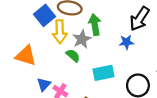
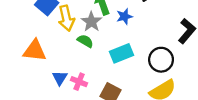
blue star: (126, 42) -> (124, 16), moved

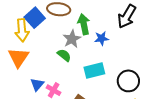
yellow arrow: (66, 18) -> (22, 30), moved
orange triangle: (35, 51) -> (18, 57), turned 50

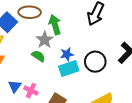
blue star: (102, 38) -> (67, 54), moved
black circle: (128, 81) -> (95, 62), moved

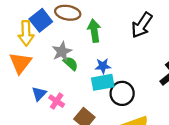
gray star: (45, 40) -> (62, 52), moved
black circle: (95, 62) -> (122, 93), moved

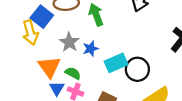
orange triangle: (20, 63) -> (49, 67), moved
green semicircle: (71, 63) -> (73, 73), moved
blue star: (103, 66) -> (91, 49), moved

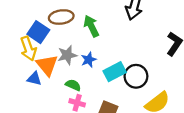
gray star: (69, 42) -> (67, 55), turned 30
orange triangle: (49, 67) -> (47, 65), moved
blue triangle: (57, 88) -> (34, 79), moved, turned -42

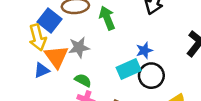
blue star: (89, 60) -> (144, 50), moved
blue triangle: (34, 79) -> (42, 70), turned -42

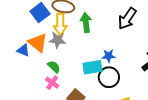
yellow arrow: (38, 37) -> (60, 24), moved
orange triangle: (56, 57) -> (38, 43), turned -30
blue triangle: (42, 70) -> (23, 50), turned 32

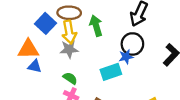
orange triangle: (38, 43) -> (28, 49), moved, turned -30
black circle: (109, 77) -> (132, 44), moved

